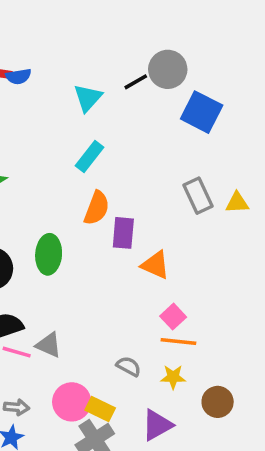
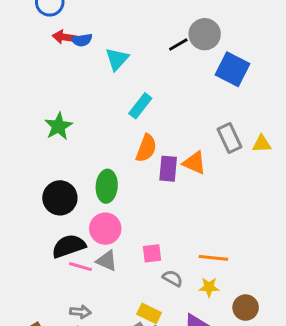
cyan triangle: (88, 98) -> (117, 59), moved
orange triangle: (155, 265) -> (194, 163), moved
pink square: (173, 317) -> (152, 253), moved, turned 36
pink circle: (72, 402) -> (105, 229), moved

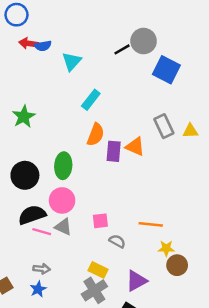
yellow star: (209, 287) -> (166, 248), moved

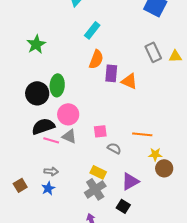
orange triangle: (135, 147) -> (129, 81), moved
green ellipse: (63, 166) -> (57, 85), moved

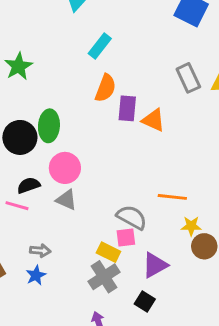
black semicircle: (43, 126) -> (29, 185), size x0.7
pink square: (100, 131) -> (126, 238), moved
pink line: (51, 140) -> (17, 206), moved
gray semicircle: (114, 148) -> (132, 217), size x1.5

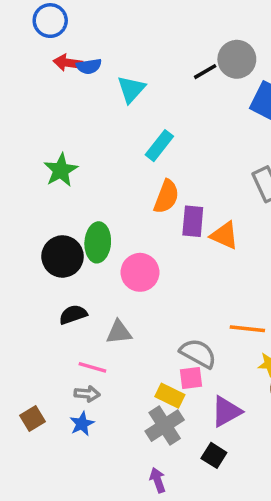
pink circle: (65, 168) -> (140, 272), moved
gray triangle: (66, 200) -> (119, 332), turned -30
pink line: (17, 206) -> (92, 367), moved

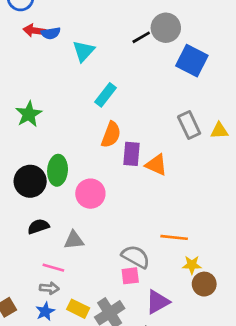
yellow rectangle: (170, 396) -> (78, 309), moved

